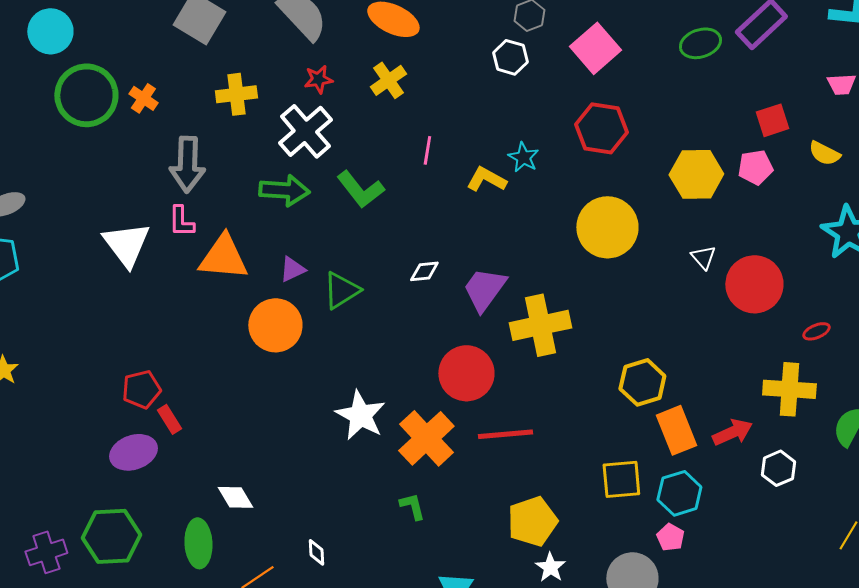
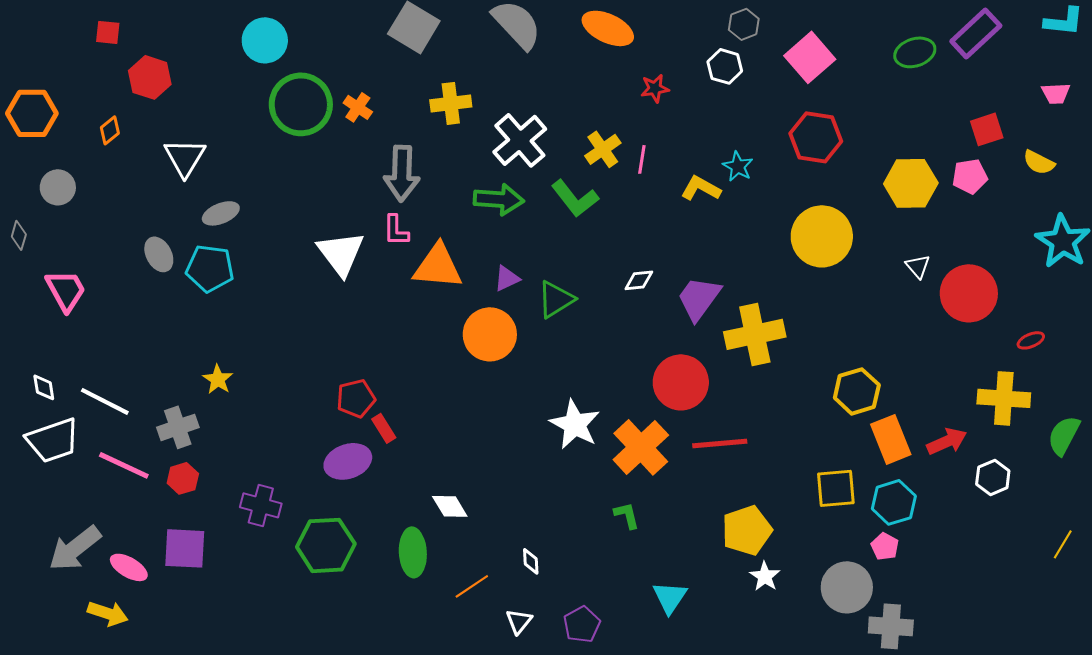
red star: (318, 79) -> (655, 88), moved
yellow cross: (388, 80) -> (603, 149), moved
purple cross: (46, 552) -> (261, 505), moved, turned 33

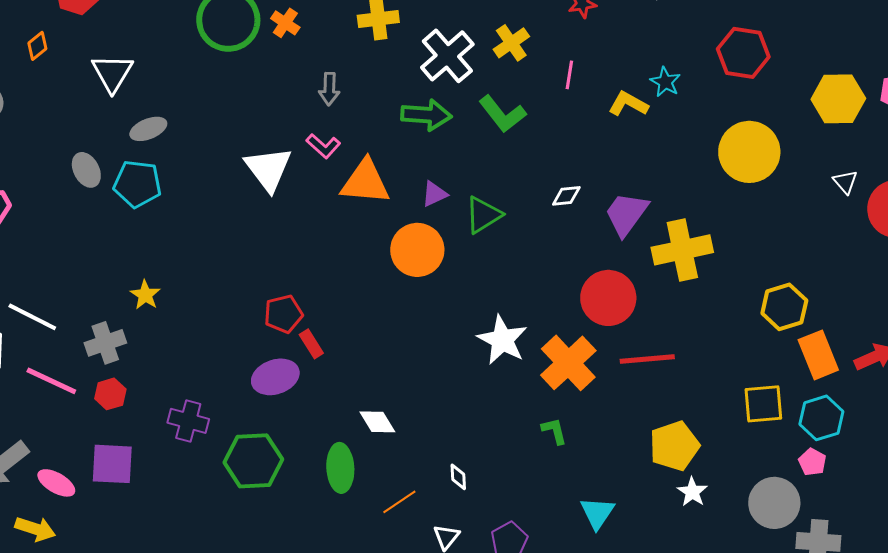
yellow cross: (603, 149) -> (511, 43), moved
gray arrow: (402, 173) -> (329, 89), size x0.6
pink L-shape: (396, 230) -> (323, 146), turned -48

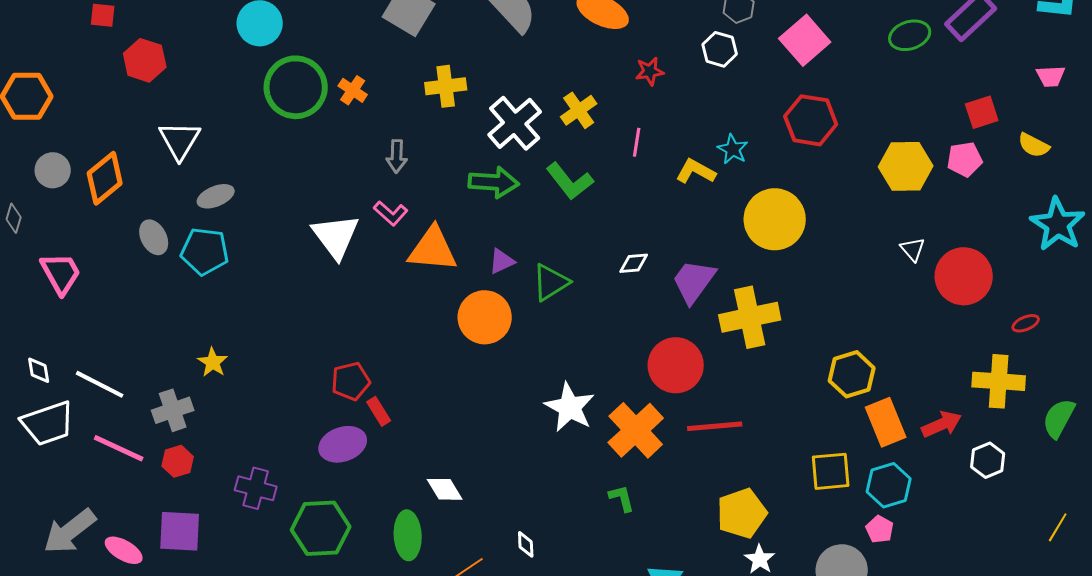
orange diamond: (37, 46) -> (105, 178), moved, size x1.8
yellow circle: (749, 152) -> (775, 219), moved

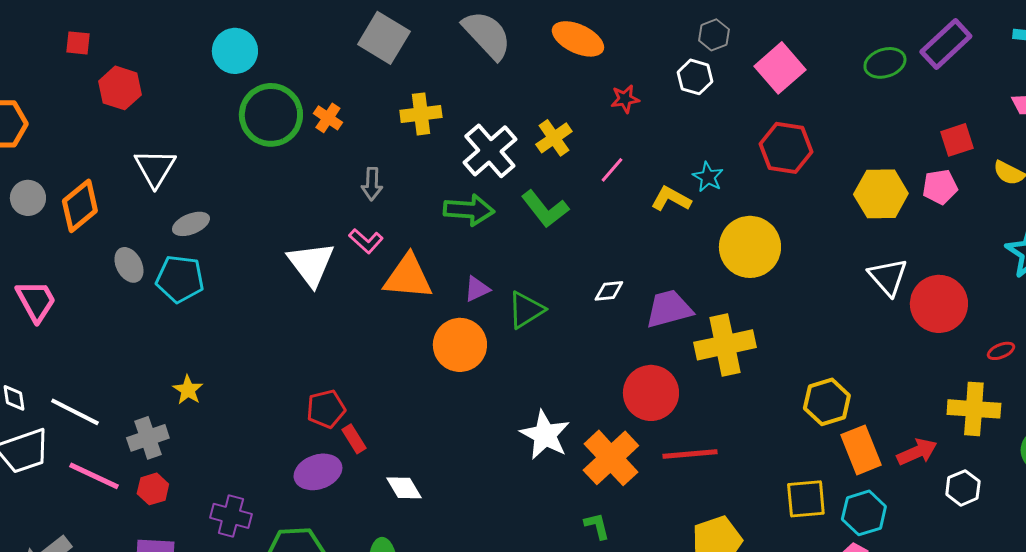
pink line: (637, 142) -> (612, 170), turned 32
white triangle: (913, 249) -> (888, 277), size x1.6
purple trapezoid: (694, 281) -> (669, 309), turned 39
white diamond: (445, 489) -> (404, 488), moved

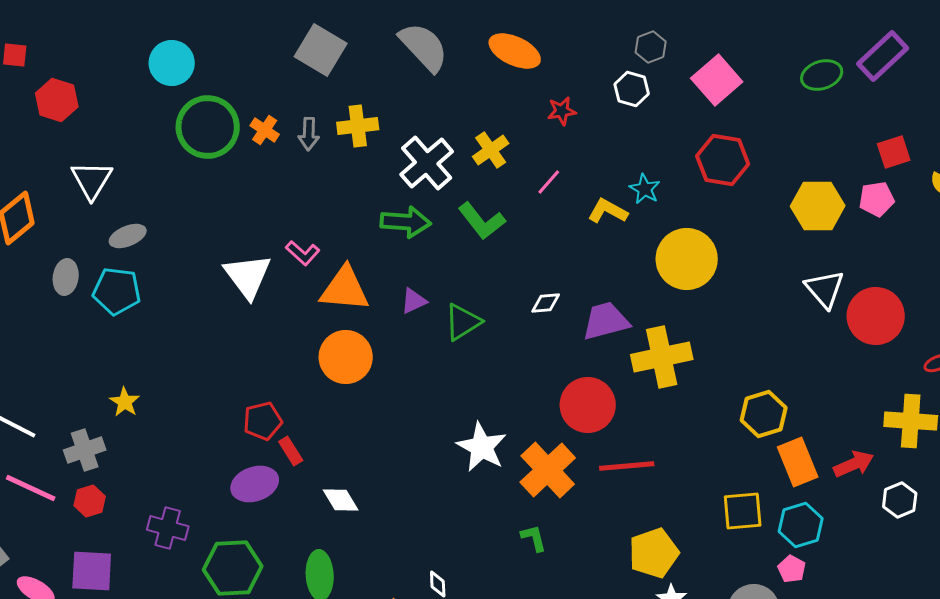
gray arrow: (372, 184) -> (309, 134), moved
gray ellipse: (129, 265) -> (66, 277), turned 36
orange circle: (460, 345) -> (346, 357), moved

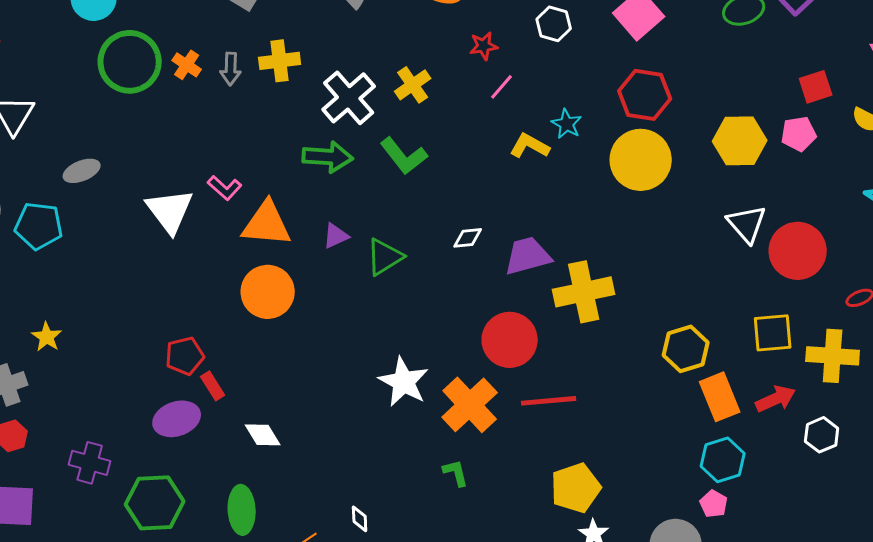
pink line: (549, 182) -> (502, 87), moved
gray ellipse: (128, 236) -> (82, 171), moved
yellow circle: (687, 259) -> (641, 160), moved
yellow square: (743, 511) -> (773, 333), moved

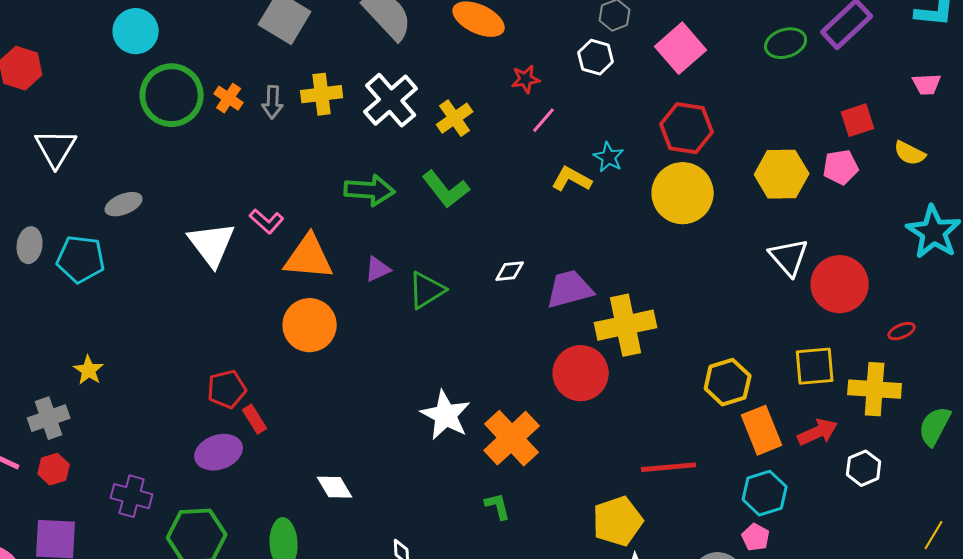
white cross: (349, 98) -> (391, 100), moved
red circle: (510, 340) -> (581, 373), moved
red line: (549, 401) -> (669, 467), moved
white diamond: (263, 435) -> (335, 487), moved

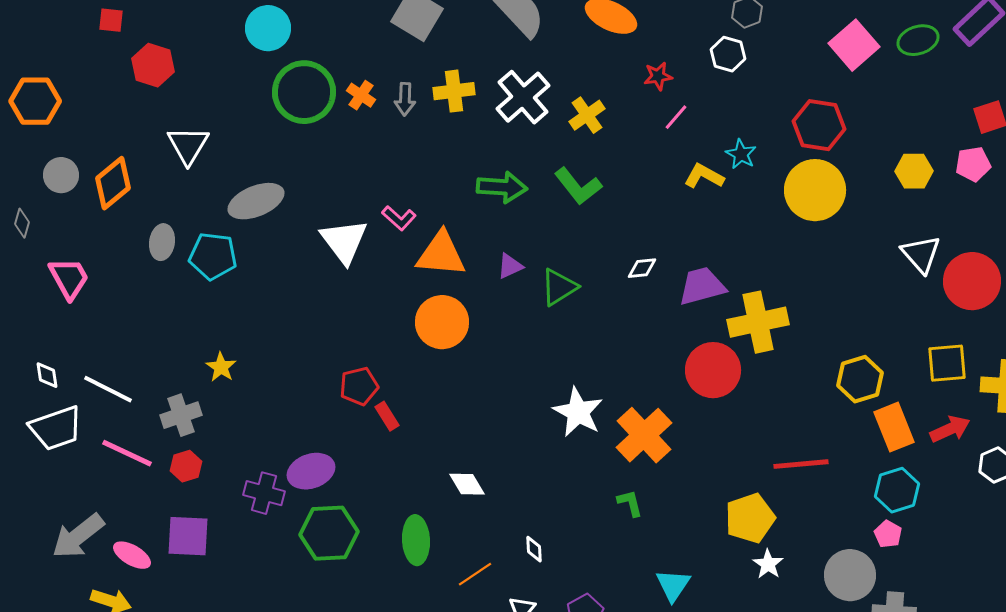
pink square: (681, 48) -> (854, 45), moved
yellow hexagon: (782, 174) -> (914, 171), size x0.7
gray ellipse: (124, 204) -> (256, 201), size x1.5
purple ellipse: (219, 452) -> (311, 471), moved

